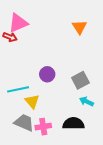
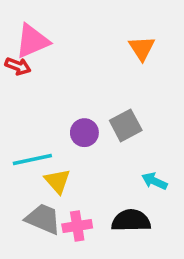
gray square: (80, 80) -> (126, 125), moved

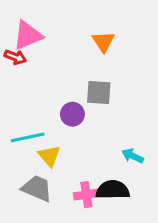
orange triangle: (142, 48) -> (103, 42), moved
gray square: (126, 125) -> (99, 93), moved, turned 32
pink cross: (77, 226) -> (86, 195), moved

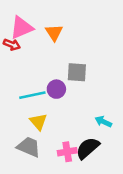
orange triangle: (103, 42) -> (54, 33), moved
cyan line: (28, 137) -> (32, 95), moved
black semicircle: (113, 190) -> (88, 148), turned -40

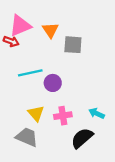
gray square: (77, 72) -> (73, 45), moved
cyan line: (32, 95) -> (30, 73), moved
pink cross: (67, 152) -> (63, 116), moved

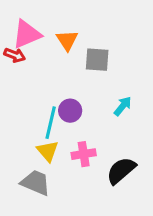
cyan line: (30, 73) -> (51, 123), moved, turned -65
cyan arrow: (97, 113) -> (123, 106), moved, turned 104
black semicircle: (82, 138) -> (121, 171), moved

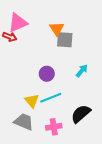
orange triangle: (67, 40) -> (57, 29), moved
cyan line: (51, 123) -> (51, 98), moved, turned 55
pink cross: (84, 154) -> (54, 127), moved

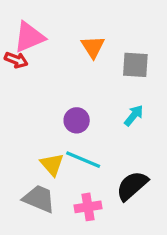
gray square: (65, 40) -> (135, 65), moved
cyan line: (51, 98) -> (83, 160), turned 45

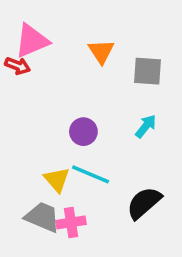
pink cross: (88, 207) -> (71, 222), moved

